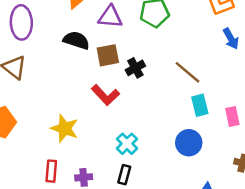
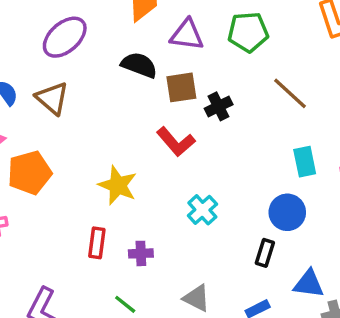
purple ellipse: (21, 22) -> (65, 37), turned 48
brown line: (188, 72) -> (290, 93), moved
black rectangle: (124, 175) -> (265, 253), moved

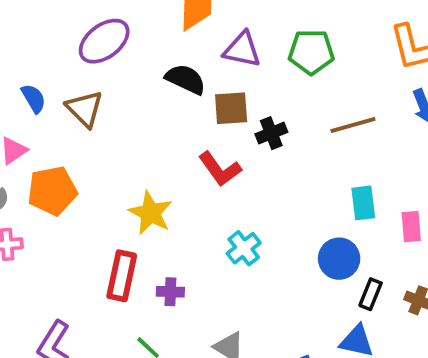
brown line: (290, 93) -> (353, 125), turned -63
red rectangle: (97, 243) -> (122, 276), size x1.4
black rectangle: (265, 253) -> (371, 294), moved

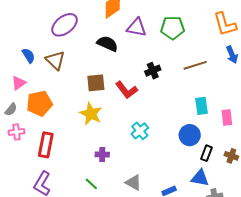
brown square: (231, 108) -> (96, 83), moved
red rectangle: (122, 276) -> (46, 145), moved

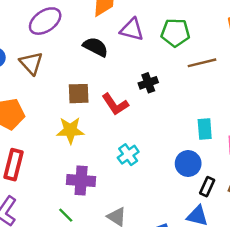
brown line: (195, 65) -> (202, 63), moved
yellow star: (91, 114) -> (70, 130), turned -30
purple cross: (102, 155) -> (81, 180), size x1.6

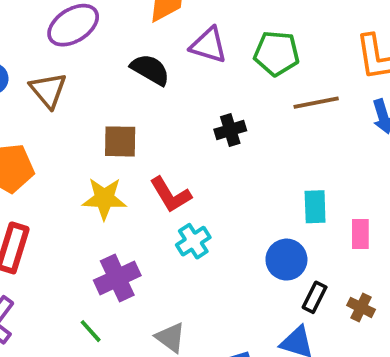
red L-shape: (115, 104) -> (171, 195), moved
purple cross: (81, 180) -> (117, 278), turned -32

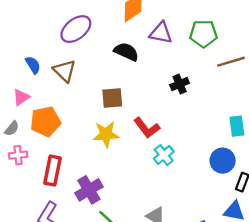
purple cross: (117, 278) -> (89, 190), moved

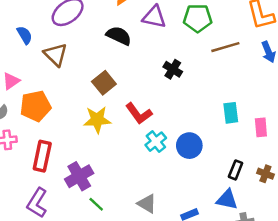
blue semicircle: (33, 65) -> (25, 35), moved
black cross: (180, 84) -> (173, 69), turned -36
brown square: (112, 98) -> (104, 83), turned -35
blue circle: (223, 161) -> (189, 146), moved

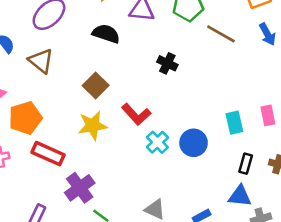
brown line: (225, 47) -> (221, 34), turned 52
cyan rectangle: (231, 113) -> (234, 123), moved
red rectangle: (42, 156) -> (48, 154), moved, turned -72

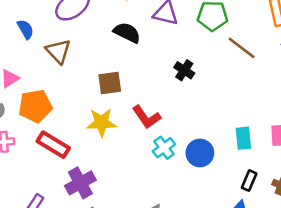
brown square: (96, 86) -> (110, 83), turned 30

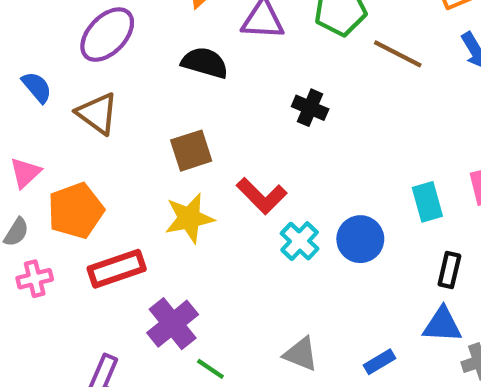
red rectangle: (53, 145) -> (117, 269), turned -40

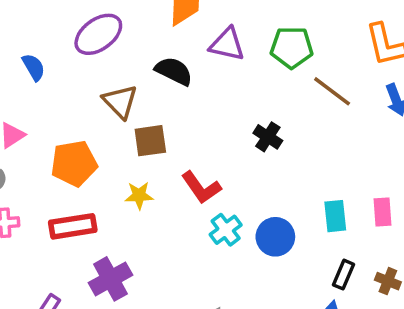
black cross: (310, 108) -> (268, 137), moved
brown triangle: (97, 114) -> (120, 102), moved
orange pentagon: (76, 211) -> (74, 163), moved
yellow star: (189, 218) -> (139, 195), size x0.7

